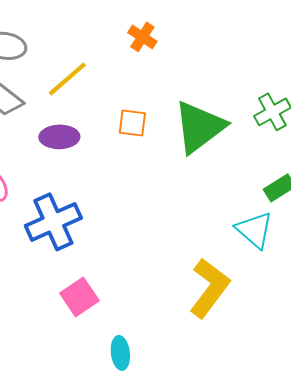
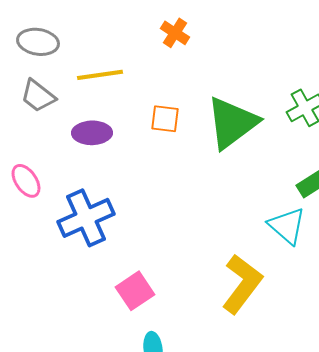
yellow line: (67, 79) -> (100, 75), turned 33
pink square: (79, 297) -> (135, 291), moved

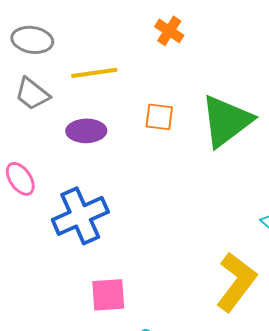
pink square: (135, 291) -> (108, 295), moved, turned 30

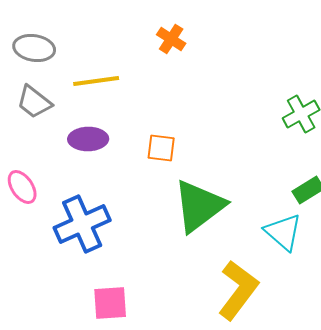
orange square: (159, 117) -> (161, 148), moved
green triangle: (226, 121) -> (199, 206), moved

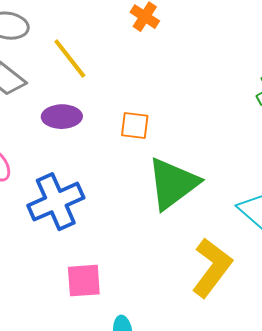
yellow line: (96, 81) -> (70, 59), turned 60

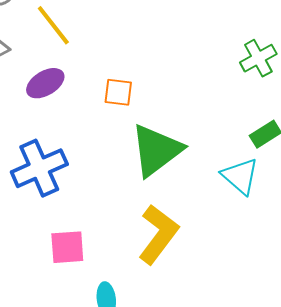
purple ellipse: (62, 117) -> (45, 83), turned -30
yellow L-shape: (212, 268) -> (158, 234), moved

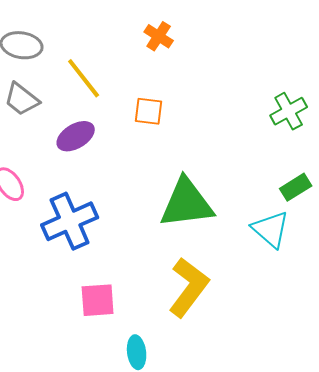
orange square: (118, 92) -> (149, 111), moved
green triangle: (156, 150) -> (187, 203), turned 30

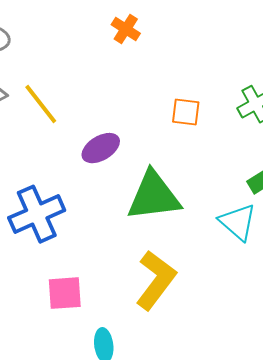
yellow line: (84, 78) -> (41, 104), moved
orange square: (149, 111) -> (186, 112), moved
purple ellipse: (76, 136) -> (101, 148), moved

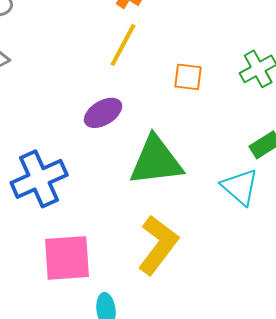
yellow line: (41, 104) -> (123, 45), moved, turned 66
pink square: (65, 293) -> (67, 258), size x1.4

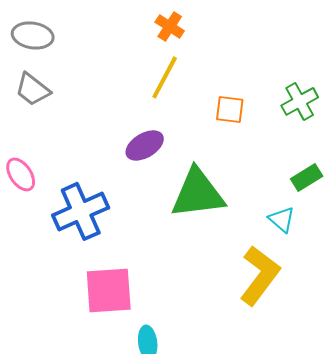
cyan triangle: (240, 187) -> (282, 219), size x0.7
yellow L-shape: (158, 245) -> (260, 275), moved

